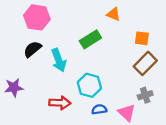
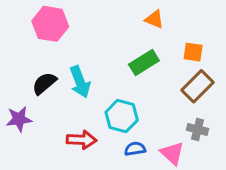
green rectangle: (90, 39) -> (144, 62), moved
black semicircle: (32, 49) -> (44, 83), moved
gray cross: (145, 95) -> (198, 129), turned 32

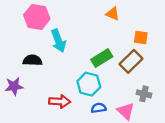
green rectangle: (144, 62) -> (102, 58), moved
cyan arrow: (80, 82) -> (58, 41), moved
black semicircle: (44, 83) -> (32, 60), turned 42
brown rectangle: (198, 86) -> (131, 61), moved

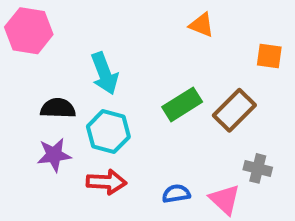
pink hexagon: (37, 17) -> (29, 31), moved
orange square: (141, 38) -> (269, 56), moved
cyan hexagon: (89, 84) -> (108, 132), moved
purple star: (14, 86) -> (54, 155), moved

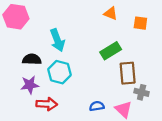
orange square: (269, 56) -> (140, 23), moved
green rectangle: (182, 104) -> (111, 51), moved
brown rectangle: (234, 110) -> (128, 73), moved, turned -50
red arrow: (106, 182) -> (47, 104), moved

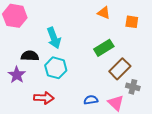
brown rectangle: (128, 73) -> (120, 69), turned 50
purple star: (30, 85) -> (17, 75), moved, turned -30

